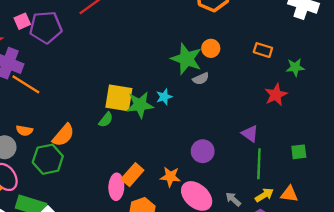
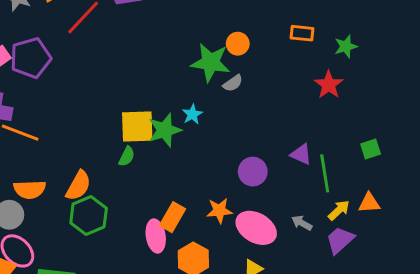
orange semicircle: (24, 131) -> (30, 189), size x1.5
purple triangle: (250, 134) -> (301, 154), moved
green hexagon: (48, 159) -> (89, 216), moved

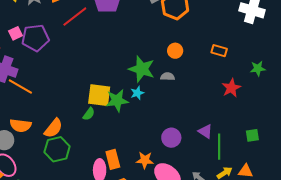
green star: (346, 46) -> (258, 68), moved
green star: (211, 62) -> (142, 69), moved
gray semicircle: (233, 83) -> (168, 77), turned -152
orange rectangle: (172, 217) -> (113, 159), turned -54

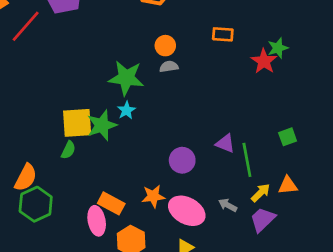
gray semicircle: (168, 77) -> (169, 67), moved
red star: (231, 88) -> (264, 61), moved
orange rectangle: (113, 159) -> (111, 203), turned -36

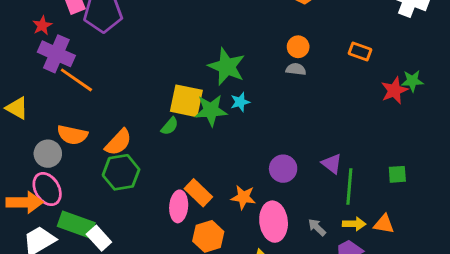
green star: (126, 78) -> (227, 67), moved
yellow arrow: (261, 193) -> (354, 224), turned 30
pink ellipse: (187, 211) -> (274, 222), turned 40

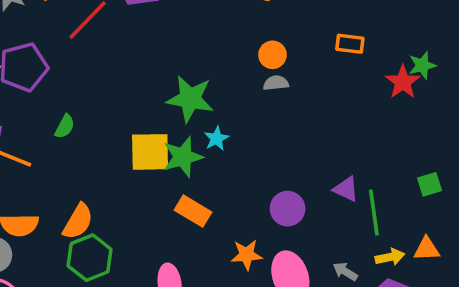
green semicircle: (170, 126) -> (65, 126), moved
orange rectangle: (198, 193) -> (193, 211), moved

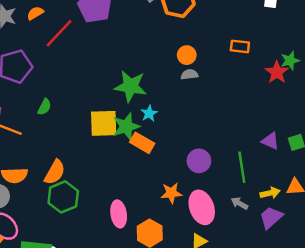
purple triangle: (346, 189) -> (270, 141), moved
orange rectangle: (193, 211) -> (142, 143), moved
green line: (374, 212) -> (242, 167), moved

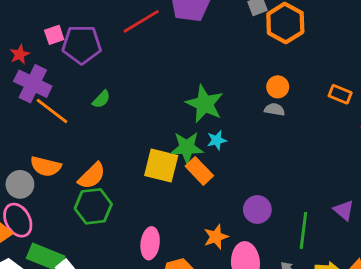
yellow square: (104, 123) -> (161, 165), moved
orange star: (171, 193) -> (216, 237), turned -30

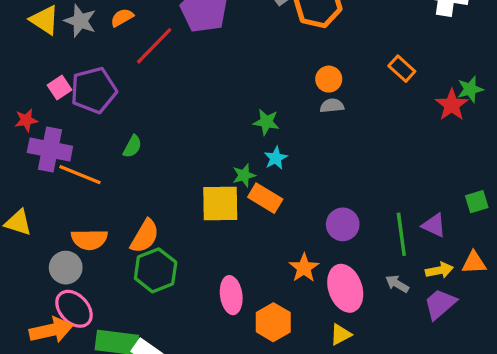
red star: (20, 54) -> (26, 120), turned 30
orange rectangle: (340, 94) -> (402, 69), turned 35
green star: (205, 104) -> (266, 122), moved, size x0.6
green star: (187, 148) -> (244, 175), size x0.6
purple triangle: (344, 210) -> (434, 225), moved

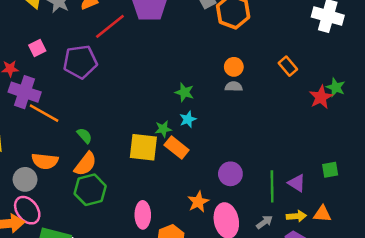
green star: (470, 89) -> (336, 87), turned 30
purple pentagon: (94, 90) -> (80, 62), moved
green semicircle: (132, 146) -> (84, 136), moved, turned -77
gray arrow: (397, 284) -> (264, 222), turned 105

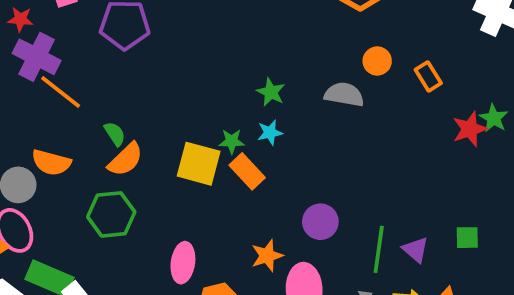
orange circle: (234, 67) -> (377, 61), moved
gray semicircle: (234, 87) -> (344, 95), size x1.5
orange semicircle: (85, 164) -> (125, 159), moved

